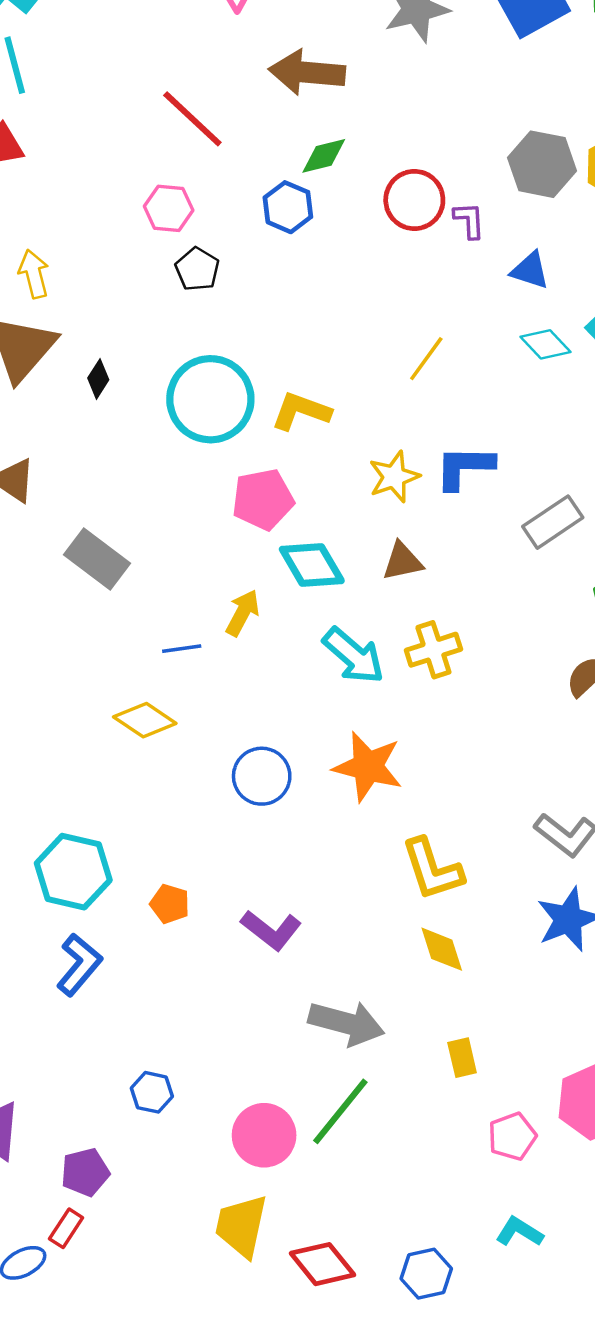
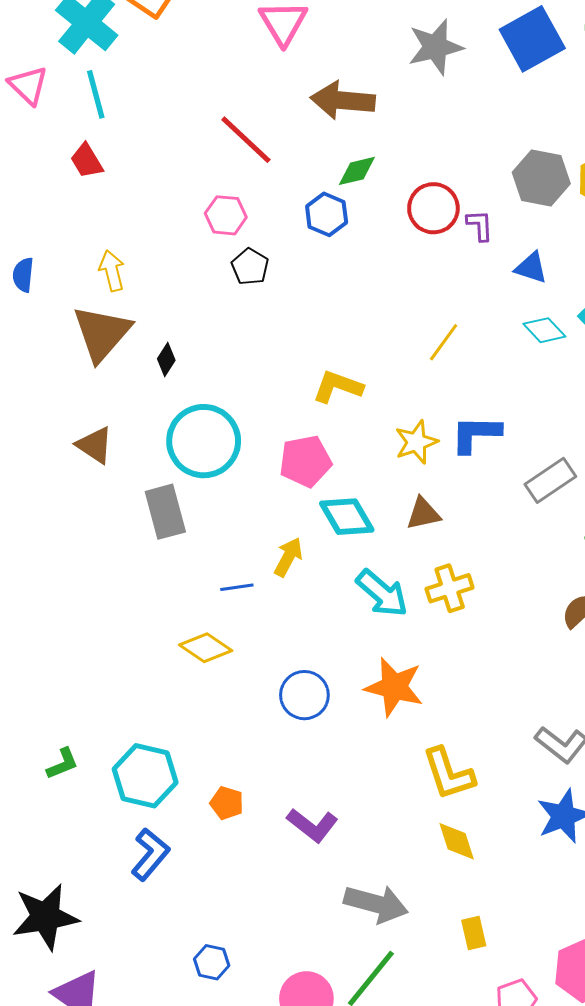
cyan circle: (210, 399) -> (204, 441), moved
gray rectangle: (97, 559) -> (165, 512), turned 38

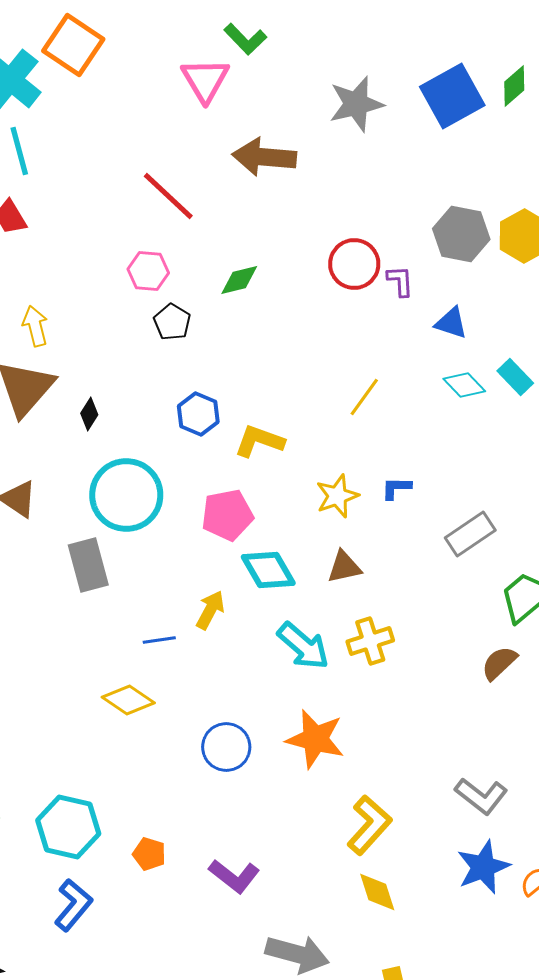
green diamond: (357, 171) -> (239, 280), moved
blue hexagon: (327, 214) -> (198, 414), moved
blue L-shape: (476, 434) -> (396, 488), size x0.6
yellow L-shape: (449, 774) -> (369, 825), turned -120

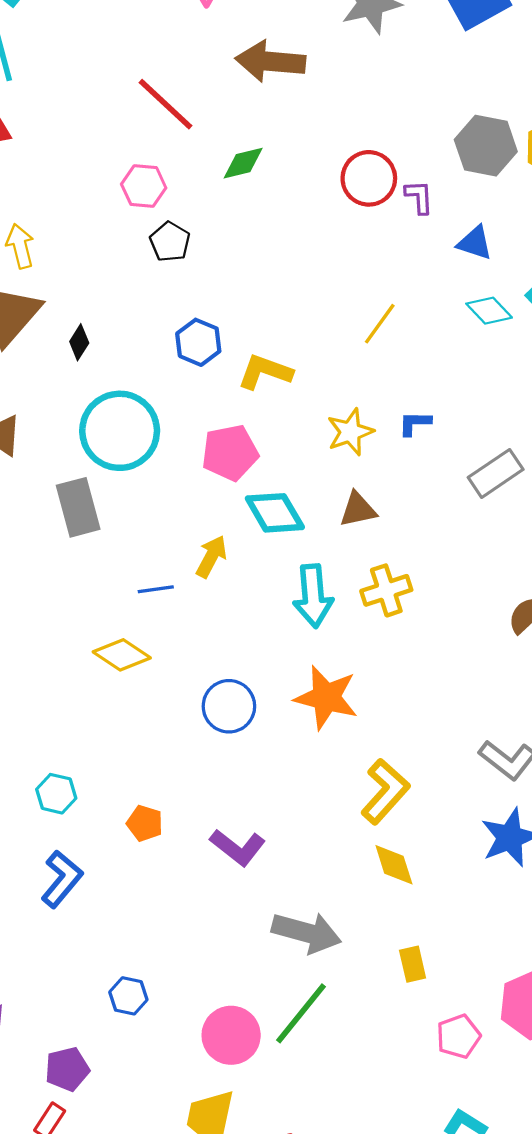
green diamond: (239, 280) -> (243, 163), moved
cyan arrow: (303, 646) -> (313, 596), turned 44
cyan hexagon: (68, 827) -> (56, 794), size x0.6

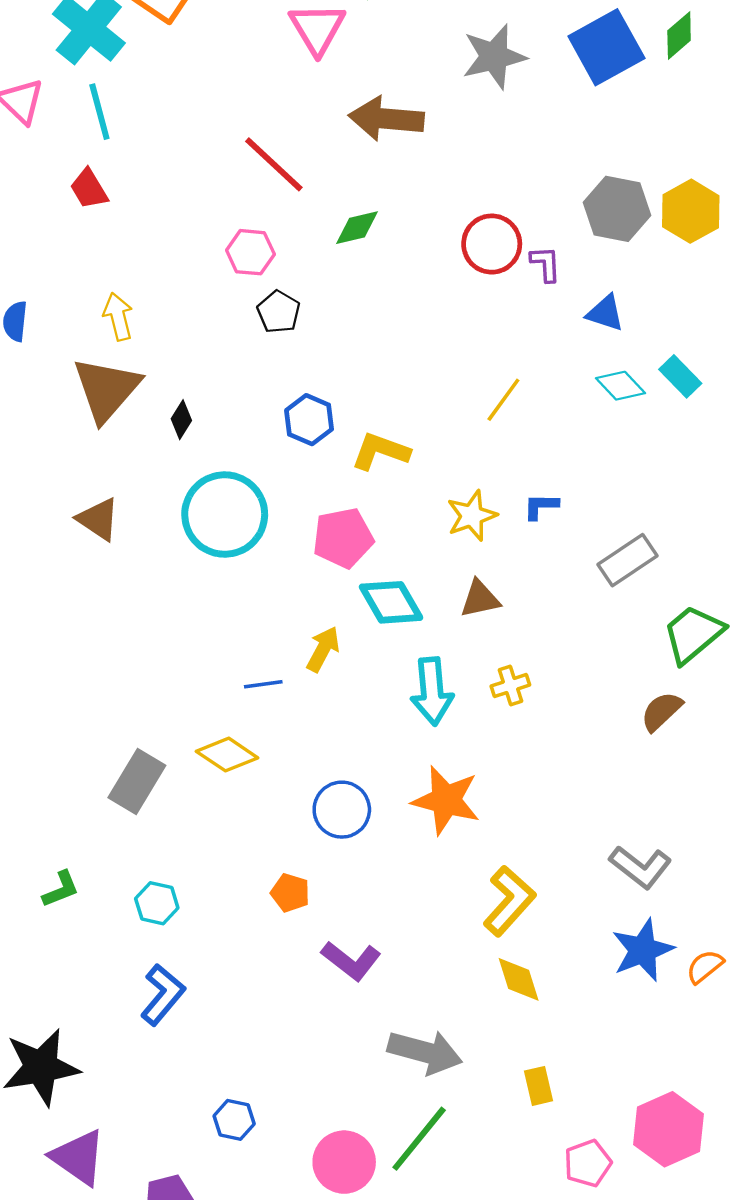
gray rectangle: (78, 507) -> (137, 781), moved, turned 46
yellow cross: (386, 590) -> (510, 685), size x0.7
orange pentagon: (145, 823) -> (290, 893), moved

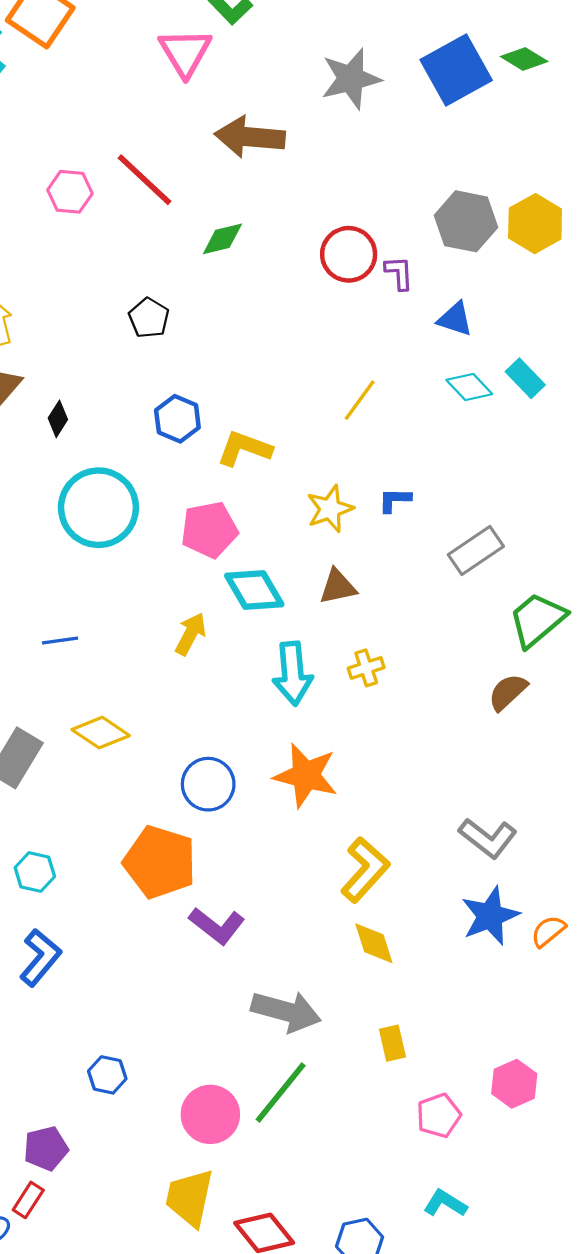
green diamond: (679, 36) -> (524, 59), turned 72
pink hexagon: (250, 252) -> (70, 192), moved
blue line: (263, 684) -> (60, 640), moved
orange pentagon: (290, 893) -> (160, 862), size x2.0
pink hexagon: (669, 1129) -> (514, 1084), size x0.7

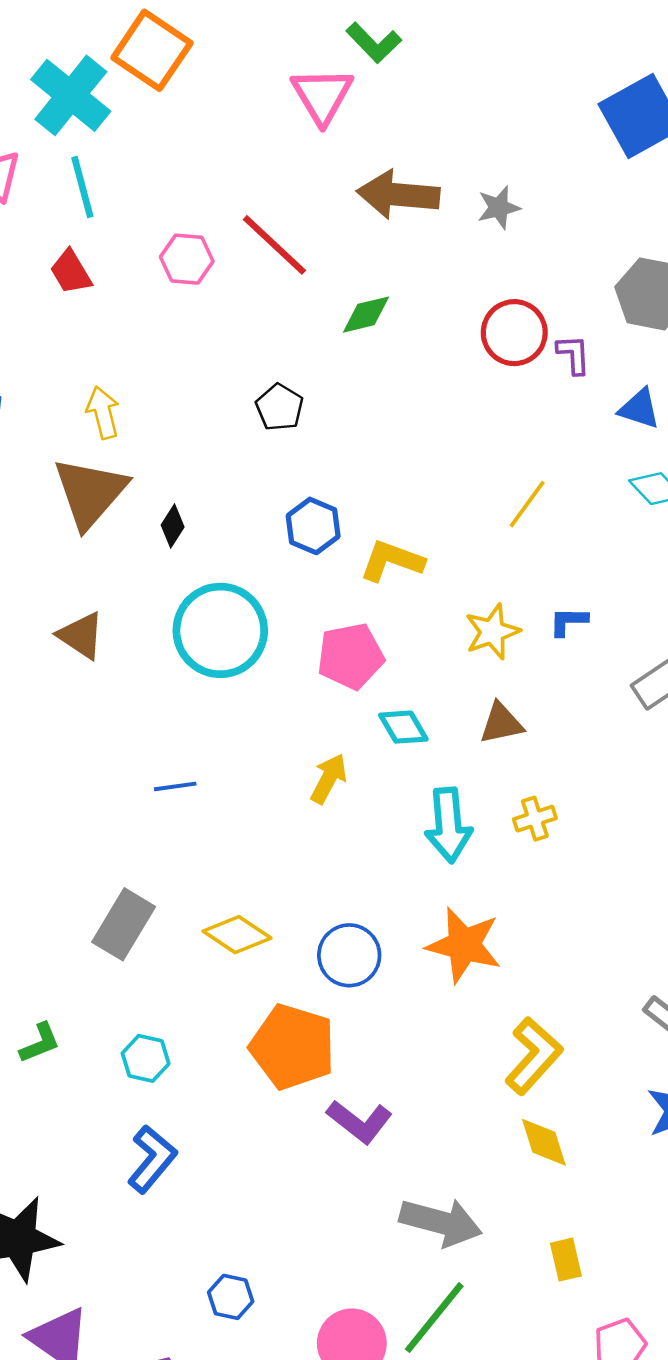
gray star: (351, 79) -> (499, 208), moved, size x0.6
cyan diamond: (254, 590) -> (403, 727), size x0.7
yellow diamond: (101, 733) -> (237, 935), moved

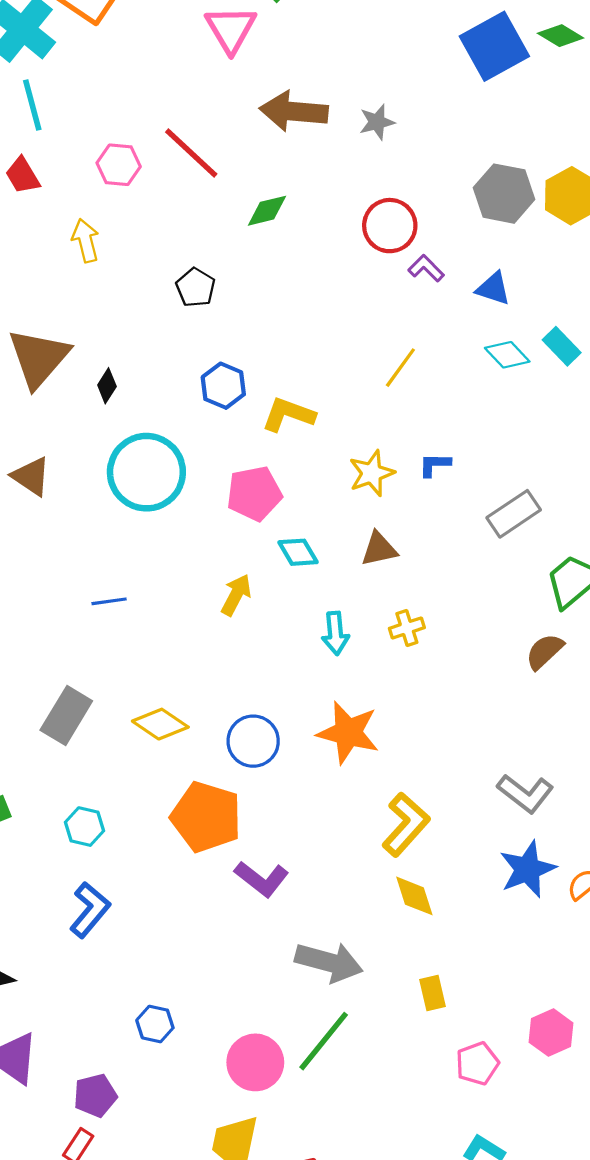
purple L-shape: (574, 355) -> (426, 268), moved, turned -42
yellow arrow: (103, 413) -> (86, 241), moved
cyan arrow: (448, 825) -> (335, 633), size x0.7

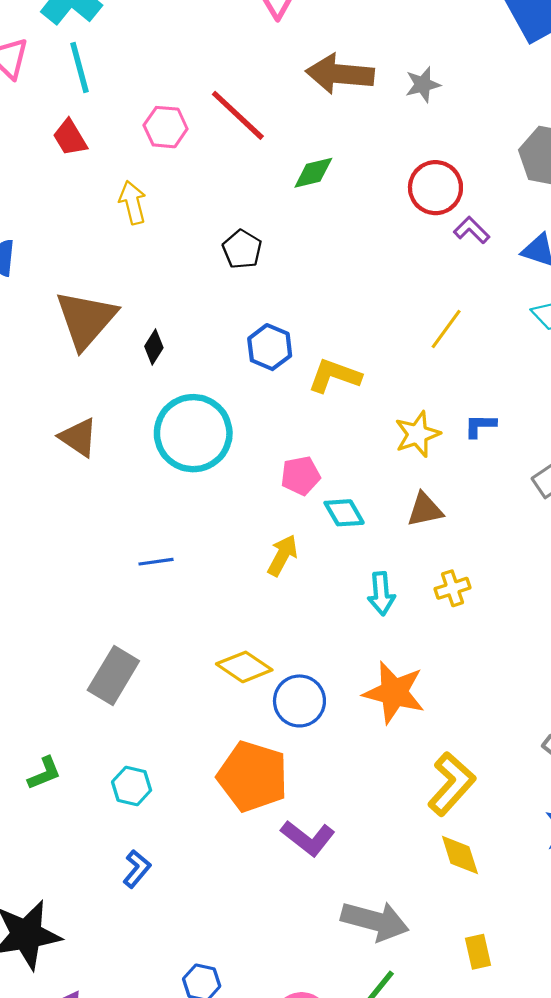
pink pentagon: (254, 493) -> (301, 476), moved, size x0.7
yellow diamond: (160, 724) -> (244, 667), moved
blue L-shape: (90, 910) -> (137, 869), size x0.7

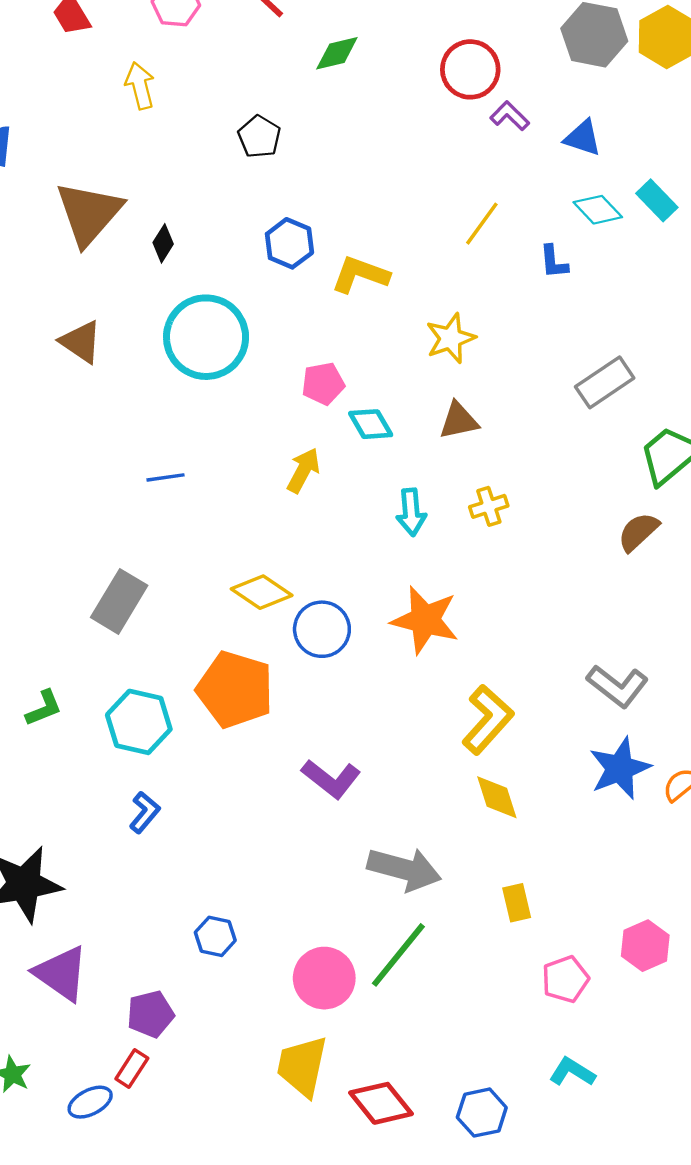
blue L-shape: (480, 426) -> (554, 262), moved, turned -96
orange pentagon: (253, 776) -> (235, 689), moved
cyan hexagon: (132, 786) -> (139, 722), size x1.5

